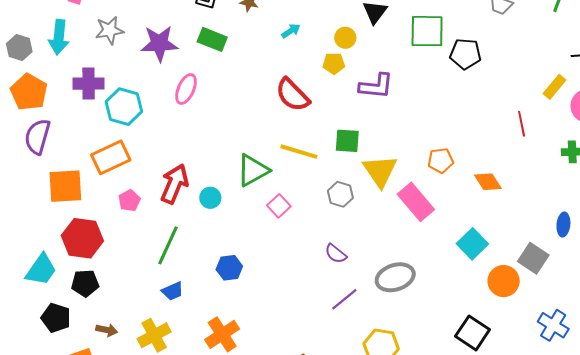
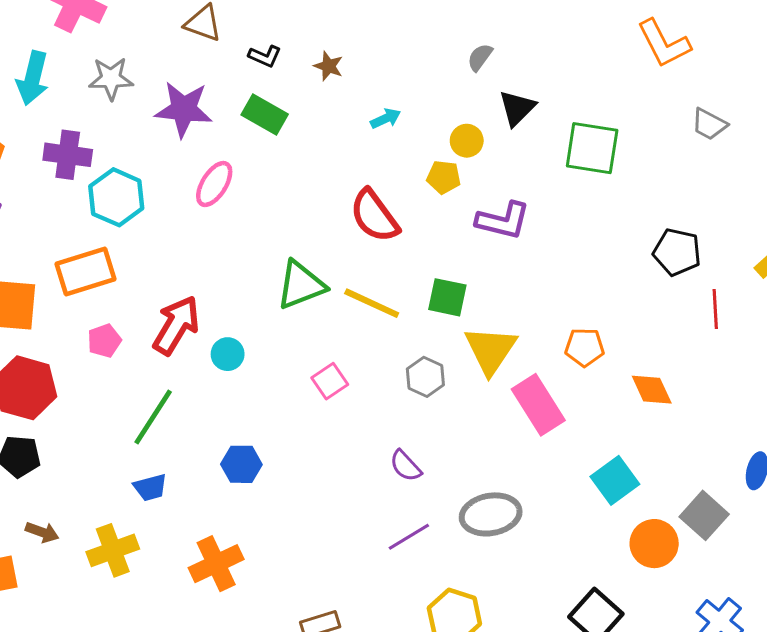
black pentagon: (465, 54) -> (677, 252), moved
green triangle: (253, 170) -> (301, 285), moved

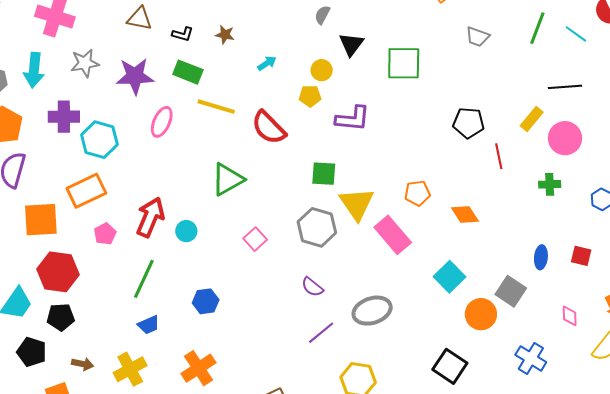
yellow line: (372, 303) -> (216, 107), moved
gray hexagon: (425, 377) -> (317, 227), size x1.5

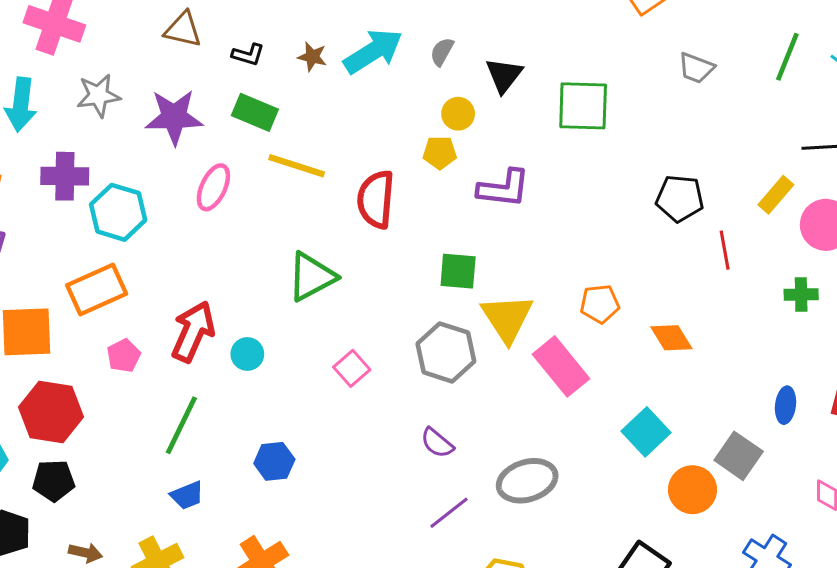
gray semicircle: (322, 15) -> (442, 52), moved
cyan arrow: (267, 63) -> (373, 51), moved, size x2.0
red semicircle: (269, 128) -> (376, 199), turned 48

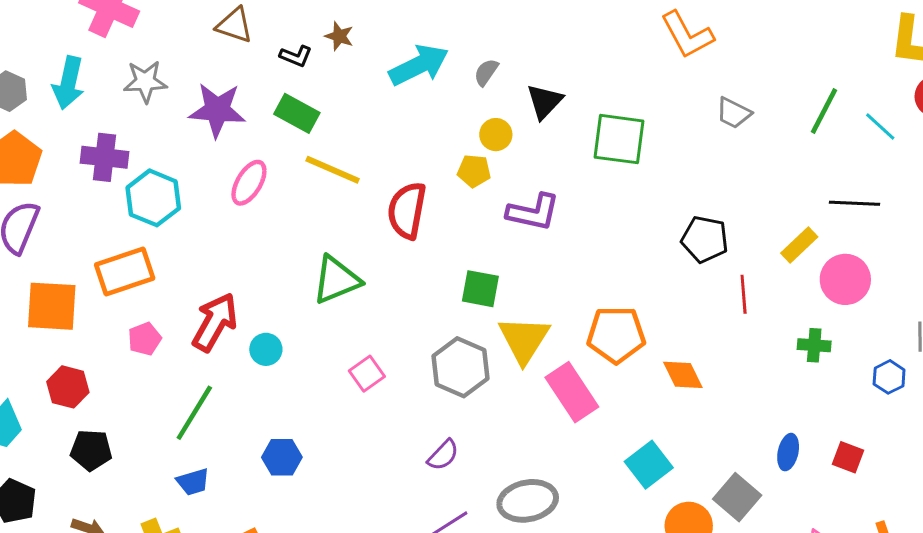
brown star: (312, 57) -> (339, 36), moved
orange pentagon: (600, 304) -> (616, 335), size x1.5
red hexagon: (51, 412) -> (68, 387), size x0.7
purple semicircle: (437, 443) -> (443, 455), turned -92
black pentagon: (54, 481) -> (91, 450), moved

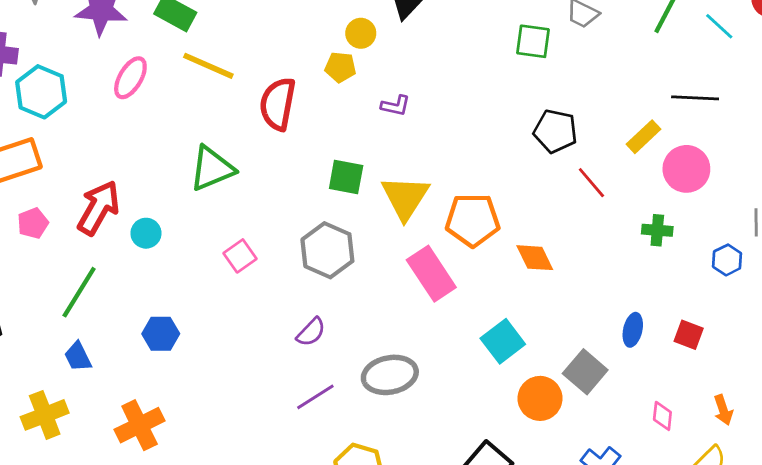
green square: (619, 139) -> (533, 41), moved, size x0.7
purple L-shape: (533, 212) -> (396, 106), size x0.6
red line: (744, 294) -> (591, 183), turned -36
yellow triangle: (524, 340) -> (405, 198), moved
blue trapezoid: (193, 482) -> (78, 357), turned 80

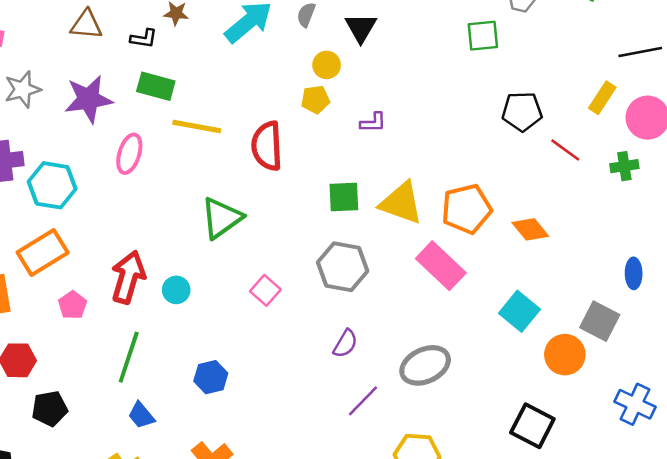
yellow triangle: (405, 198) -> (401, 203), turned -30
green cross: (657, 230) -> (624, 166), moved

